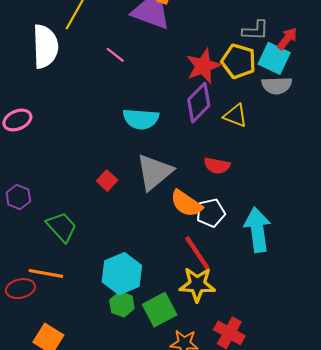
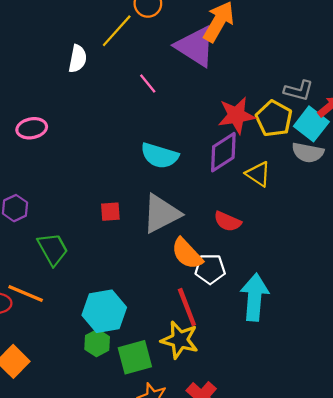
white semicircle: (45, 46) -> (78, 59), size x0.6
red square: (107, 181) -> (110, 212), turned 30

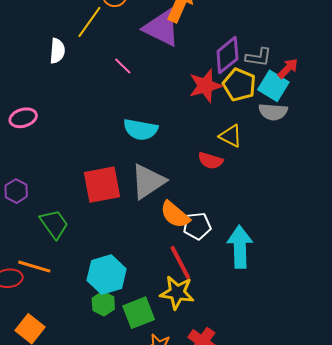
purple diamond: (223, 152) -> (227, 55), moved
red square: (110, 212) -> (102, 185), size x2.0
red semicircle: (227, 221) -> (210, 161), moved

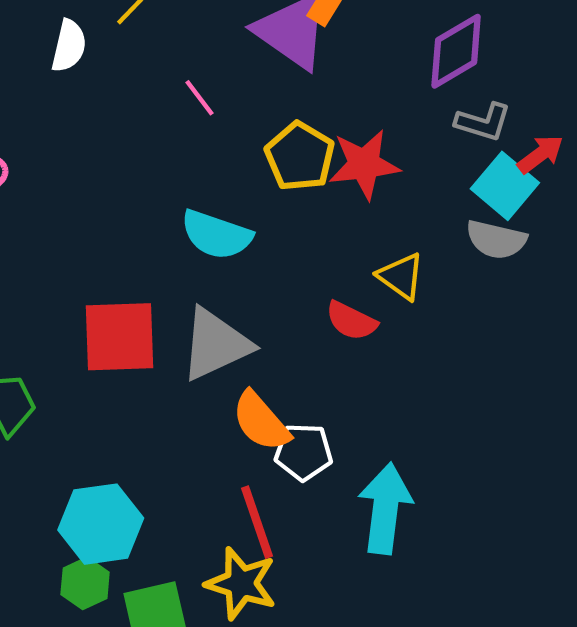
purple diamond: (227, 55) -> (456, 51), moved
yellow pentagon: (239, 85) -> (300, 156), moved

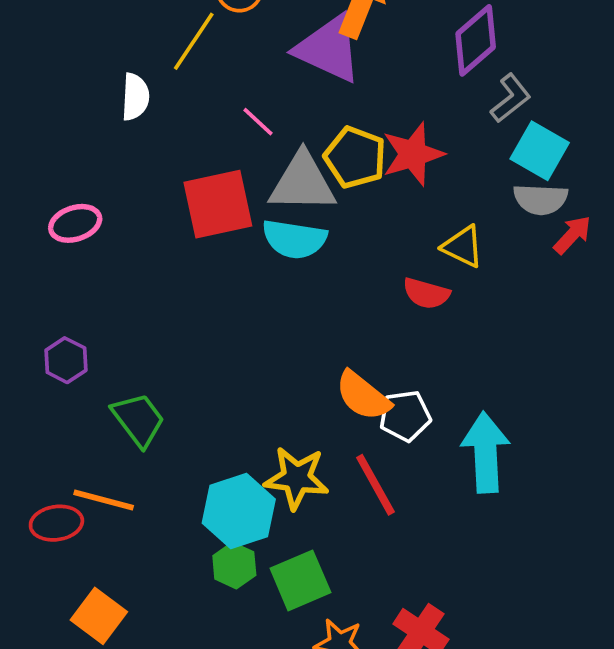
gray L-shape: (483, 122) -> (511, 98), turned -45
red arrow: (540, 154) -> (572, 235), moved
red square: (120, 337) -> (218, 204), moved
gray triangle: (216, 344) -> (302, 183), moved, turned 36
yellow star: (241, 583) -> (297, 478), moved

